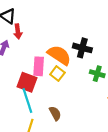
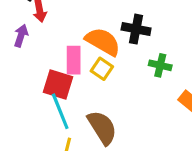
brown semicircle: (55, 113) -> (102, 128), size x1.6

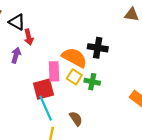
green cross: (160, 65) -> (92, 82), moved
red square: (58, 84) -> (43, 89), turned -30
brown semicircle: (102, 128) -> (76, 119), size x0.6

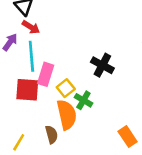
red arrow: (29, 37) -> (31, 27), turned -64
orange semicircle: (74, 58) -> (67, 115), moved, turned 30
cyan line: (46, 108) -> (31, 56), moved

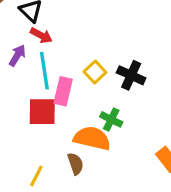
yellow square: (66, 88) -> (95, 72), moved
orange semicircle: (67, 115) -> (92, 138), turned -60

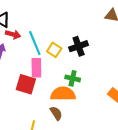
cyan line: (44, 71) -> (35, 43), moved
black cross: (131, 75) -> (79, 46), turned -30
red square: (42, 112) -> (26, 84), turned 30

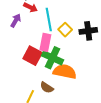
green cross: (73, 78) -> (52, 58), moved, size x1.5
brown semicircle: (56, 113) -> (47, 88), moved, turned 144

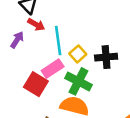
pink rectangle: (45, 42) -> (53, 69), turned 42
green cross: (52, 58) -> (78, 81), moved

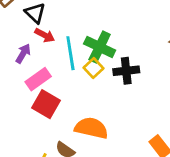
pink rectangle: (53, 69) -> (38, 79), moved
green cross: (78, 81) -> (100, 47), moved

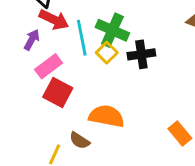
red arrow: (45, 35) -> (54, 20), size x1.4

